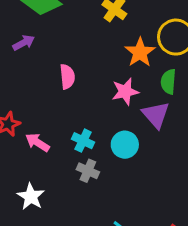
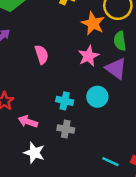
pink arrow: (38, 142) -> (28, 122), moved
gray cross: (88, 171) -> (66, 129), moved

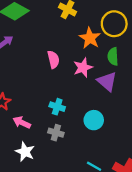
pink semicircle: (42, 55) -> (53, 60), moved
cyan circle: (97, 97) -> (94, 120), moved

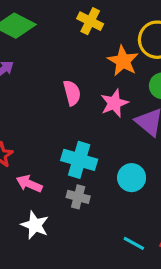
cyan cross: (57, 107) -> (79, 160), size x1.5

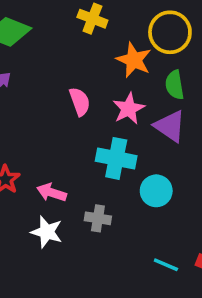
cyan cross: (79, 160) -> (116, 158), moved
pink arrow: (29, 184) -> (52, 192), moved
white star: (35, 225) -> (47, 232), moved

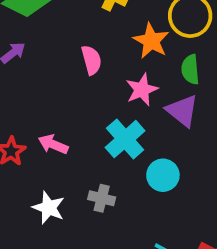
pink semicircle: (80, 102) -> (91, 60), moved
cyan cross: (116, 158) -> (125, 139), turned 33
pink arrow: (52, 192) -> (53, 144), moved

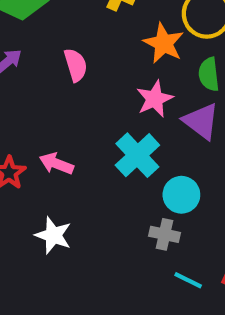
pink semicircle: (91, 60) -> (76, 65), moved
gray cross: (102, 198) -> (164, 234), moved

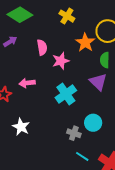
pink star: (155, 99) -> (61, 61), moved
pink arrow: (56, 164) -> (27, 83), moved, turned -35
cyan circle: (181, 195) -> (93, 123), moved

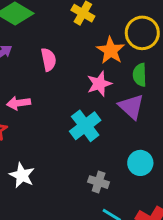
pink star: (61, 61) -> (99, 84), moved
pink arrow: (27, 83) -> (19, 103), moved
cyan circle: (93, 123) -> (140, 163), moved

